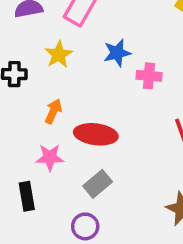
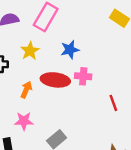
pink cross: (149, 76) -> (83, 76), moved
red ellipse: (96, 134) -> (55, 80), moved

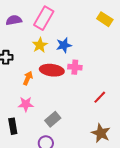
yellow star: (30, 51) -> (40, 45), moved
red line: (113, 103) -> (100, 97), moved, turned 64

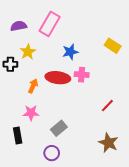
yellow rectangle: (105, 19) -> (113, 46), moved
yellow star: (40, 45) -> (28, 52), moved

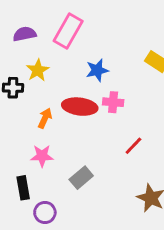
red line: (107, 106) -> (133, 146), moved
purple circle: (52, 153) -> (45, 212), moved

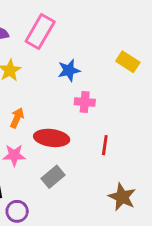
red ellipse: (80, 107) -> (52, 138), moved
red line: (133, 146) -> (105, 145), turned -36

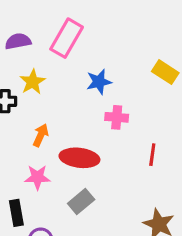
red line: (105, 145) -> (152, 155), moved

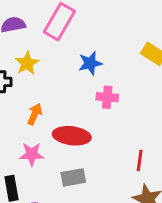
red line: (152, 155) -> (140, 160), moved
gray rectangle: (81, 202) -> (73, 177), turned 30

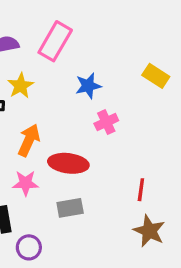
pink cross: (107, 97) -> (106, 122), turned -30
orange arrow: (35, 114) -> (29, 140), size x1.4

